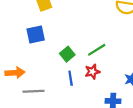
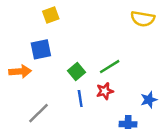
orange arrow: (15, 73) -> (20, 71), moved
gray line: (33, 91) -> (38, 113), turned -42

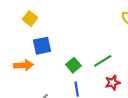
yellow square: (51, 15) -> (30, 18), moved, turned -32
red star: (105, 91) -> (113, 83), moved

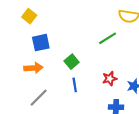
green line: (103, 61) -> (107, 38), moved
orange arrow: (23, 65) -> (33, 68), moved

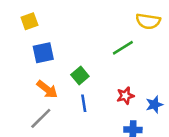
yellow square: (29, 16) -> (29, 21), turned 32
orange arrow: (33, 68) -> (47, 89), moved, turned 42

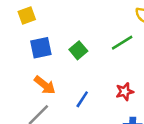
green square: (80, 76) -> (78, 50), moved
blue line: (84, 103) -> (82, 99), turned 42

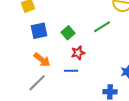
red star: (125, 92) -> (78, 53), moved
blue line: (82, 99) -> (71, 71), turned 56

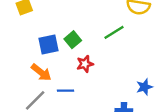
blue square: (39, 31) -> (49, 45), moved
blue line: (71, 71) -> (65, 91), moved

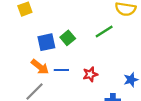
red star: (85, 64) -> (90, 74), moved
blue line: (65, 91) -> (61, 70), moved

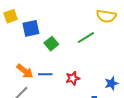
blue square: (46, 42) -> (31, 28), moved

